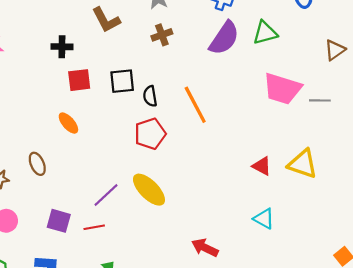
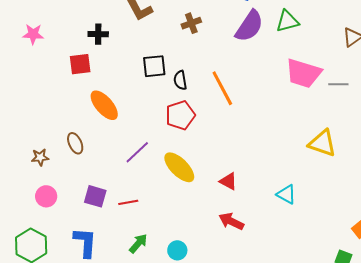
red square: (79, 80) -> (80, 64), moved
orange ellipse: (68, 123) -> (104, 105), size x1.5
red triangle: (262, 166) -> (228, 181), moved
purple line: (106, 195) -> (137, 152), moved

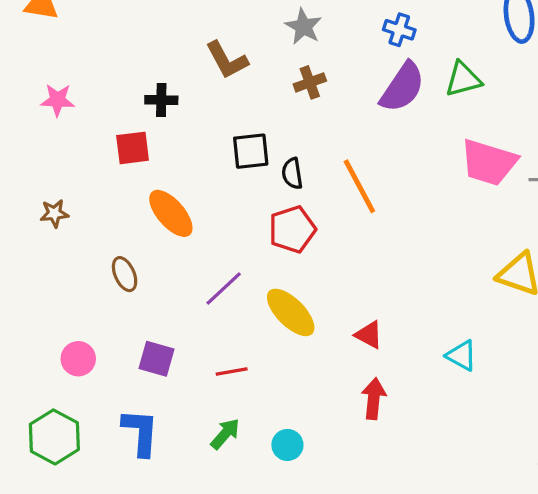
brown star: (40, 157) -> (54, 213), moved
red line: (128, 202) -> (232, 372), moved
red arrow: (231, 221) -> (374, 399), turned 70

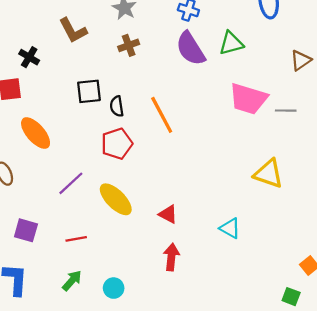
purple semicircle: (402, 87) -> (191, 49), turned 114
black cross: (161, 100) -> (29, 57), turned 30

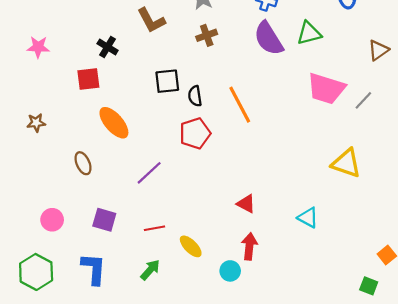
gray line: (286, 111) -> (363, 100), turned -48
yellow ellipse: (116, 199) -> (191, 246), moved, size x0.7
cyan circle: (114, 288) -> (230, 271), moved

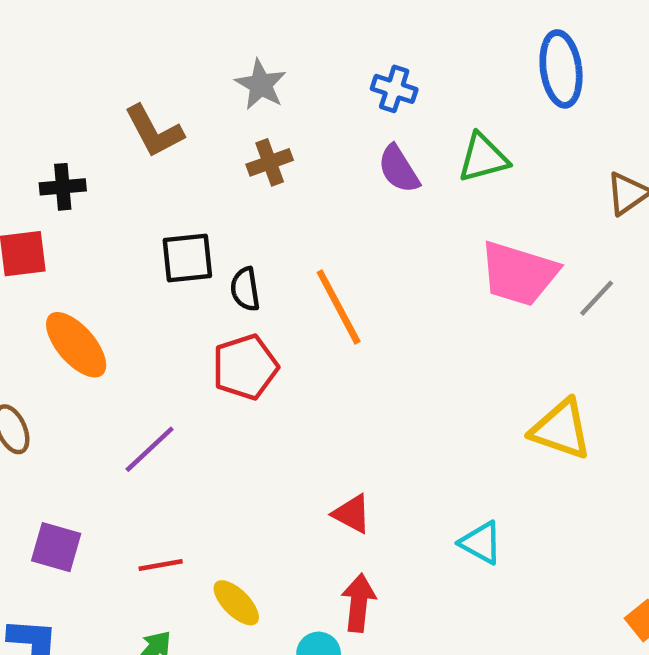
purple semicircle: (269, 39) -> (399, 169), size x0.7
black cross: (108, 47) -> (63, 187), turned -36

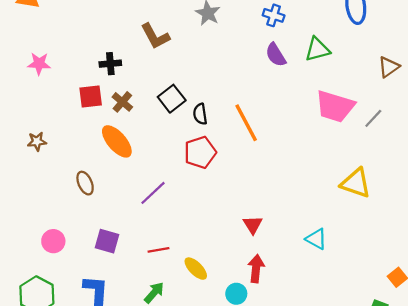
brown cross: (270, 162) -> (122, 102), moved, turned -30
black square: (187, 258) -> (172, 99), turned -32
red triangle: (352, 514) -> (253, 225), turned 30

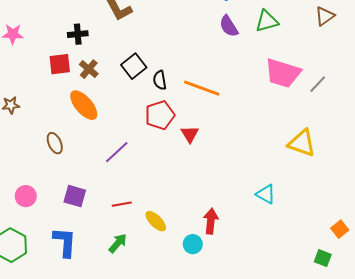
brown triangle: (389, 67) -> (325, 16), moved
orange line: (246, 123) -> (202, 88), turned -42
red triangle: (253, 225) -> (190, 134), moved

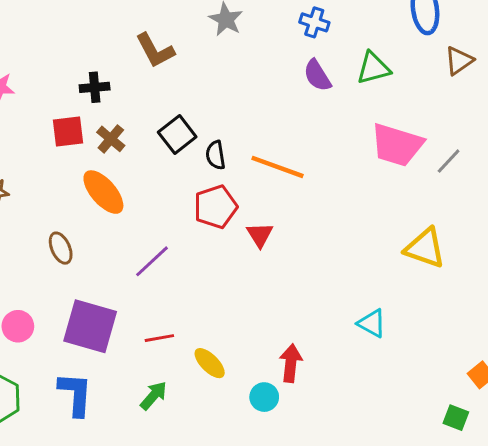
purple square: (75, 196) -> (90, 326), size x1.6

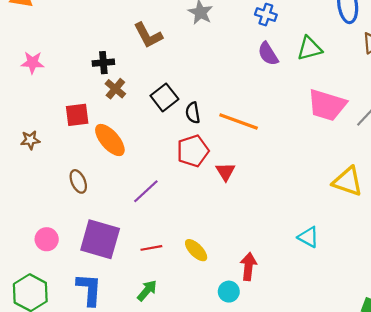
red square: (68, 132) -> (77, 115), moved
brown cross: (111, 139) -> (115, 89), moved
yellow ellipse: (210, 363) -> (196, 250), moved

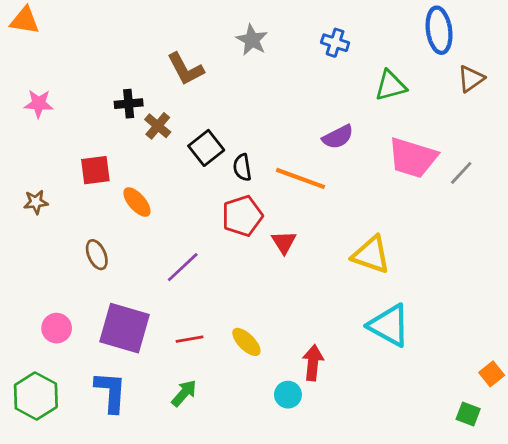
purple semicircle: (268, 54) -> (338, 137), moved, turned -85
brown cross: (115, 89) -> (158, 126), moved
orange ellipse: (110, 140) -> (137, 202), size x0.7
yellow triangle: (348, 181) -> (371, 255), moved
cyan triangle: (308, 237) -> (389, 325), size x1.6

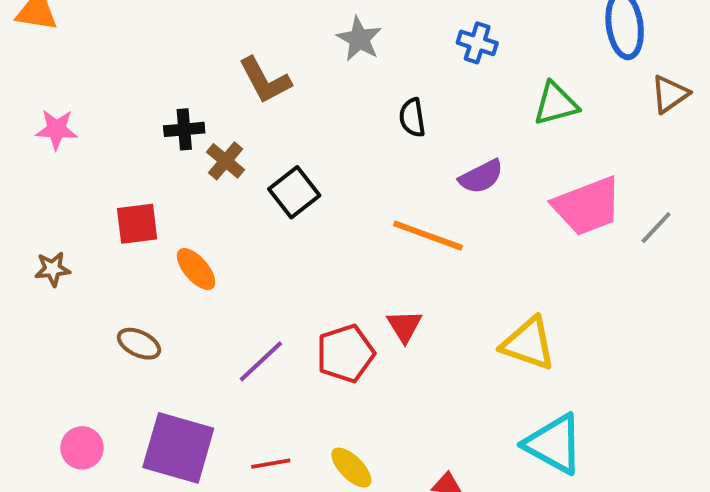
pink trapezoid: (413, 158) -> (587, 206), turned -38
black semicircle: (242, 167) -> (412, 118), moved
red pentagon: (242, 216) -> (345, 354), moved
brown ellipse: (97, 255) -> (139, 344), turned -40

